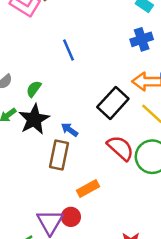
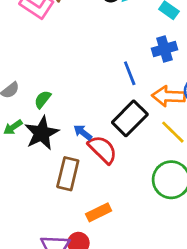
blue line: (68, 50) -> (130, 73), moved
blue arrow: (69, 130) -> (83, 132), moved
red semicircle: (120, 148) -> (103, 149), moved

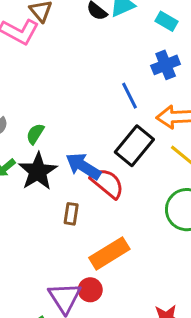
blue arrow: (83, 132) -> (83, 166), size x1.6
brown rectangle: (68, 174) -> (71, 214), size x0.6
orange rectangle: (99, 212) -> (109, 253), size x1.4

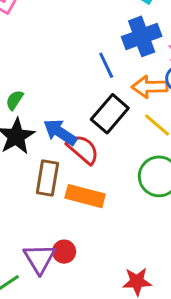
blue cross: (166, 65) -> (142, 36), size x1.4
brown rectangle: (71, 214) -> (47, 178), size x1.6
orange rectangle: (109, 253) -> (85, 196), moved, turned 45

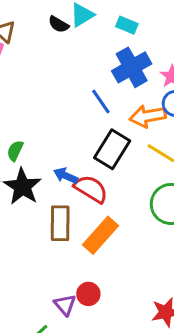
blue arrow: (60, 132) -> (66, 176), size x0.7
orange rectangle: (85, 196) -> (101, 235), turned -54
purple triangle: (39, 259) -> (65, 305), size x0.7

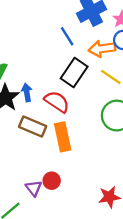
blue arrow: (66, 176) -> (27, 92), moved, turned 54
brown rectangle: (60, 223) -> (33, 127), turned -70
orange rectangle: (101, 235) -> (63, 137), turned -56

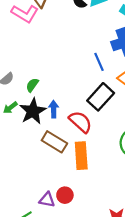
purple triangle: (34, 188) -> (47, 200), turned -49

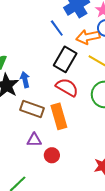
red semicircle: (80, 122) -> (67, 87), moved
purple triangle: (47, 200) -> (34, 140), moved

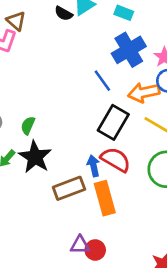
blue arrow: (25, 80) -> (93, 166), moved
brown rectangle: (32, 109) -> (69, 188), turned -40
purple triangle: (34, 140) -> (80, 245), moved

